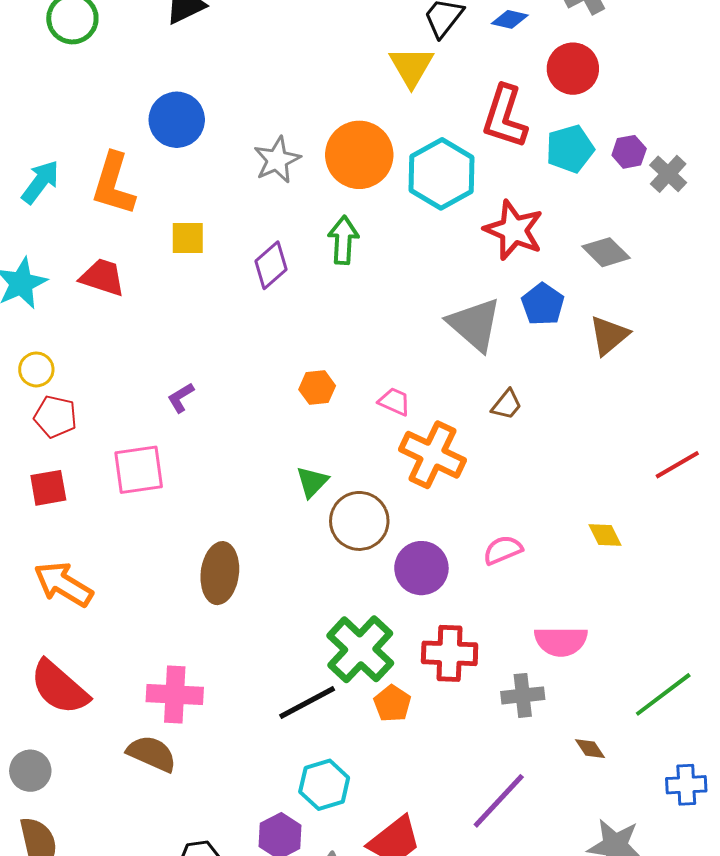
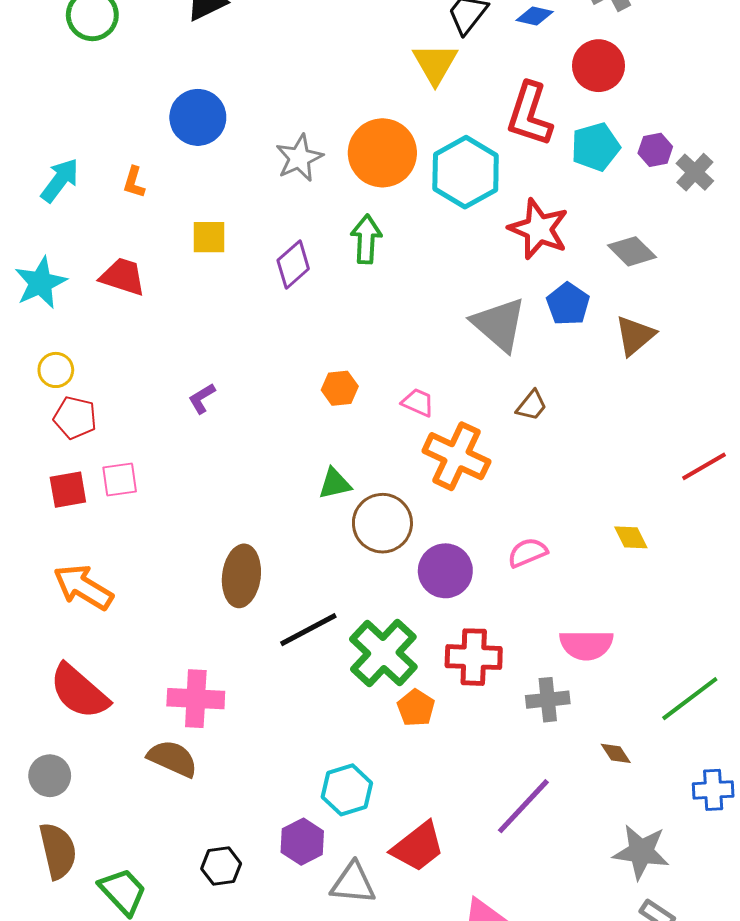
orange L-shape: (114, 184) -> (134, 182), size x0.5
pink square: (139, 470) -> (120, 480), moved, size x0.7
green triangle: (312, 482) -> (335, 484), turned 33
black line: (307, 702) -> (308, 630), moved

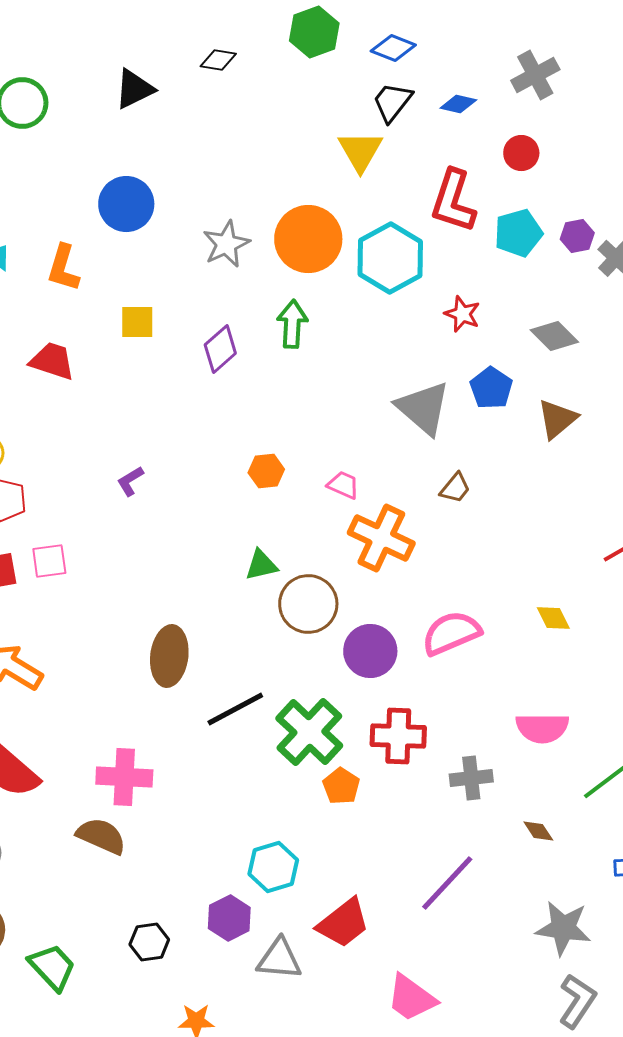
red circle: (598, 66) -> (521, 153), size x0.7
orange L-shape: (134, 182) -> (63, 268), size x1.5
red star: (539, 229) -> (462, 314), size x0.6
pink semicircle: (527, 553) -> (451, 633), size x1.5
pink semicircle: (586, 645) -> (542, 728), moved

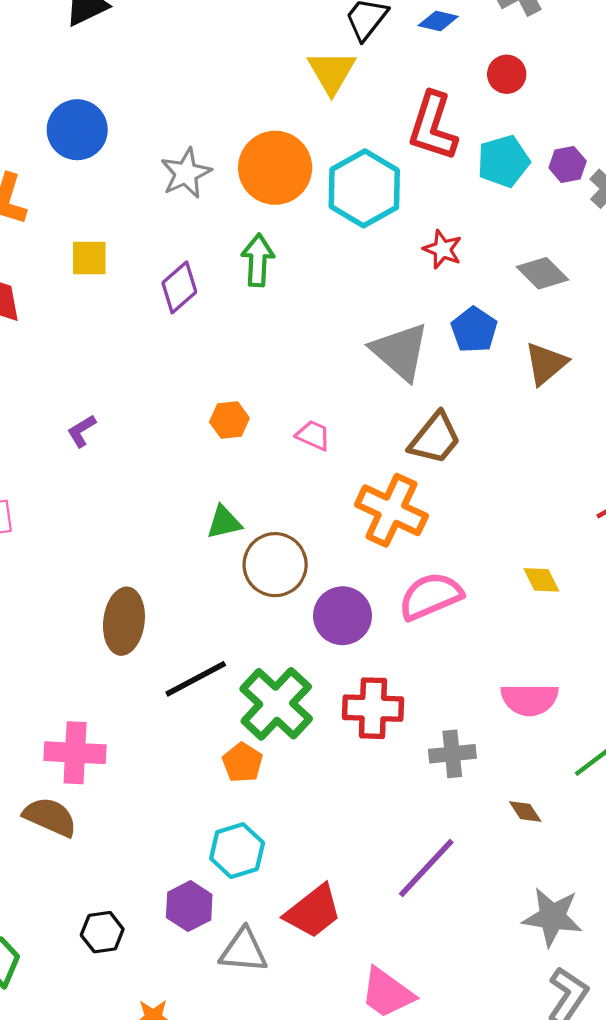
brown trapezoid: (455, 488) -> (435, 438), size x1.6
orange cross: (381, 538) -> (391, 510), moved
orange pentagon: (341, 786) -> (242, 763), moved

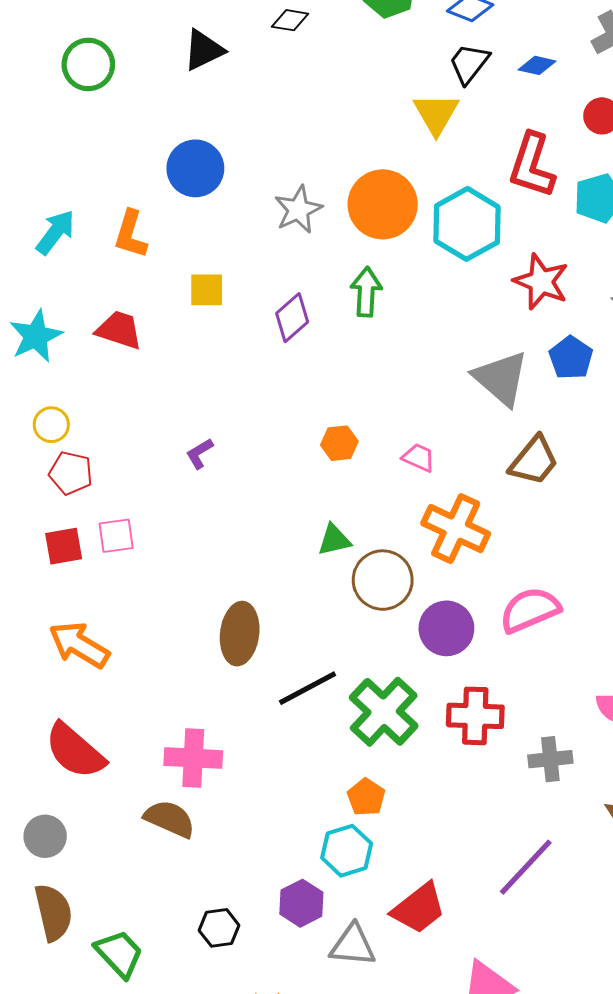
red star: (443, 249) -> (541, 282), size x1.5
orange cross: (391, 510) -> (456, 529), moved
orange pentagon: (242, 763) -> (366, 797), moved

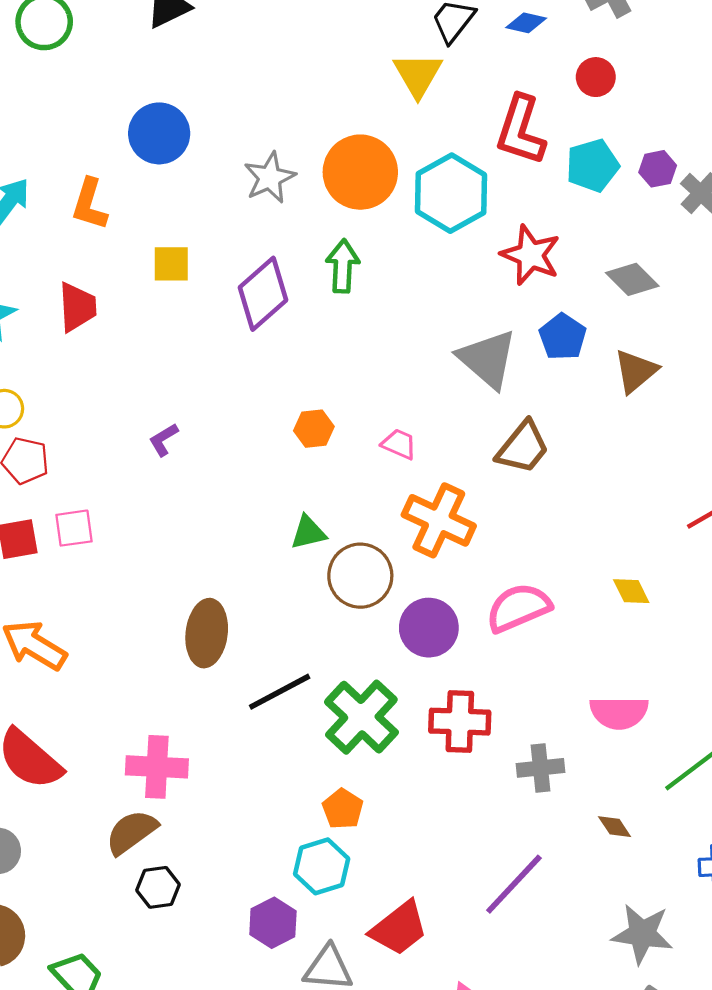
purple diamond: (292, 318) -> (263, 294), size x1.4
red trapezoid: (119, 330) -> (77, 307), turned 69
brown semicircle: (170, 819) -> (131, 832), turned -60
black hexagon: (219, 928) -> (158, 887), moved

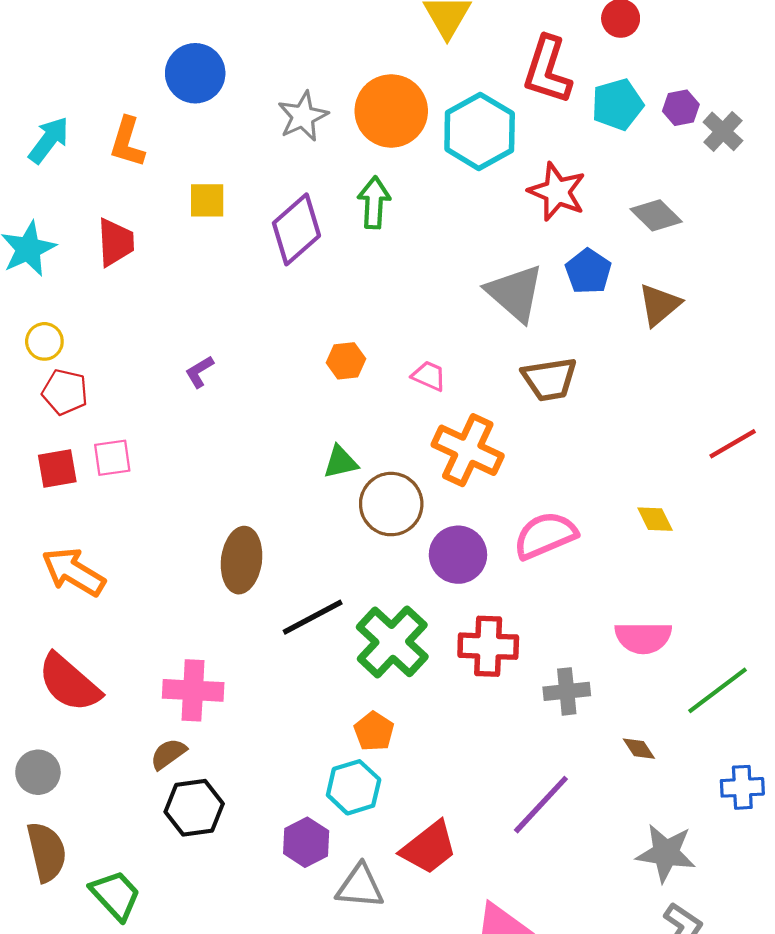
brown trapezoid: (523, 447) -> (550, 379), turned 42
brown semicircle: (131, 832) -> (168, 754), size x0.7
black hexagon: (158, 887) -> (194, 808), size x1.4

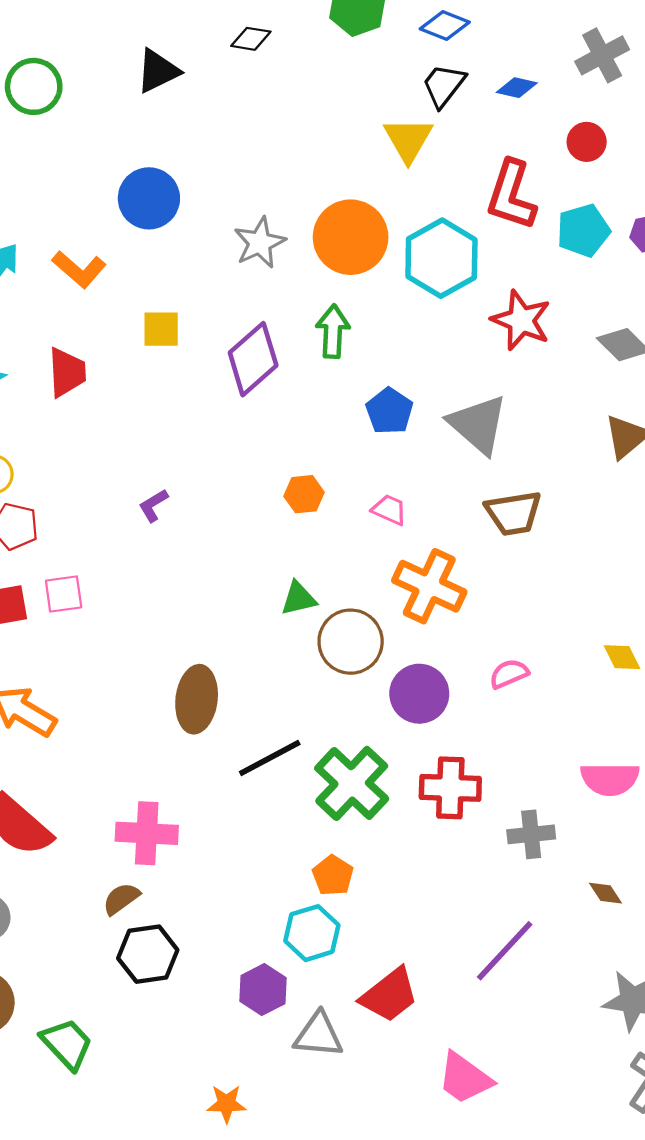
orange L-shape: (127, 142) -> (79, 269), turned -66
blue pentagon: (588, 271) -> (389, 411), moved
pink semicircle: (545, 535) -> (509, 674), size x0.6

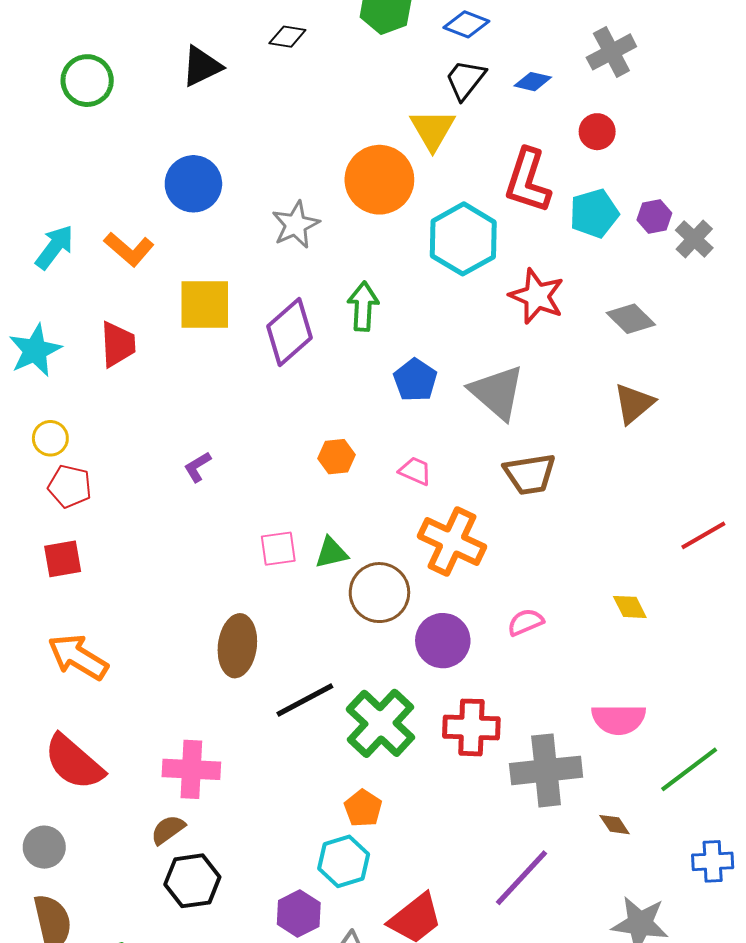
orange circle: (351, 237) -> (379, 180), moved
yellow square: (161, 329) -> (205, 304), size x1.5
pink square: (64, 594) -> (278, 549), moved
gray cross: (531, 834) -> (546, 770), size x1.6

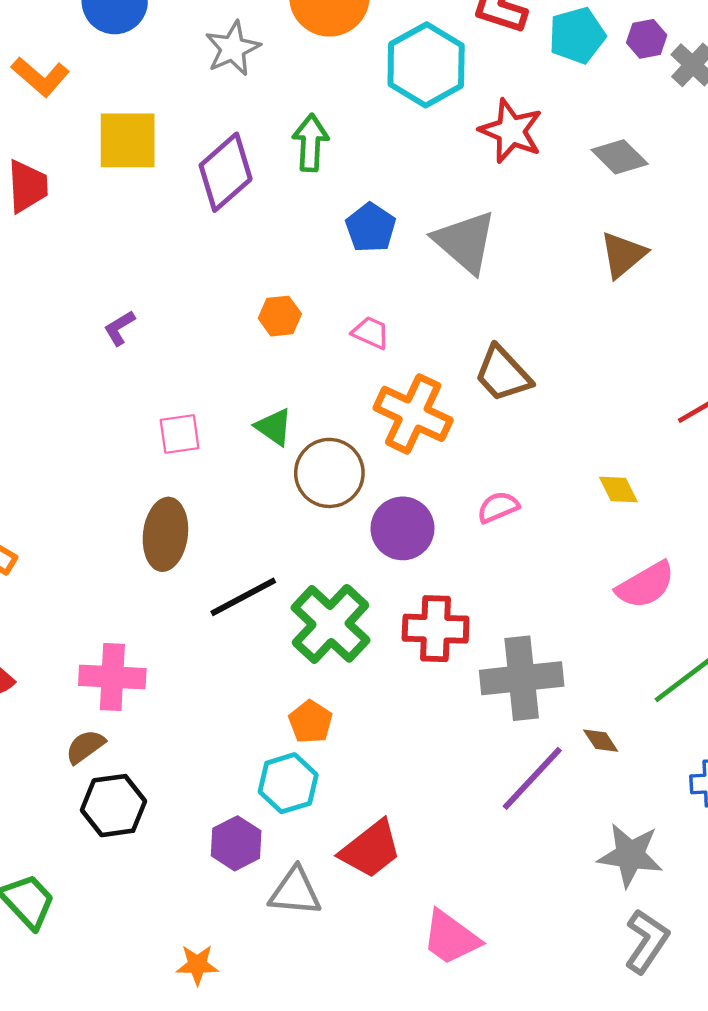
brown trapezoid: (530, 474) -> (503, 374), moved, turned 56
pink square: (278, 549) -> (180, 434), moved
green triangle: (331, 553) -> (274, 427), turned 48
pink semicircle: (619, 719) -> (645, 585), moved, turned -30
purple line: (521, 878) -> (532, 778), moved

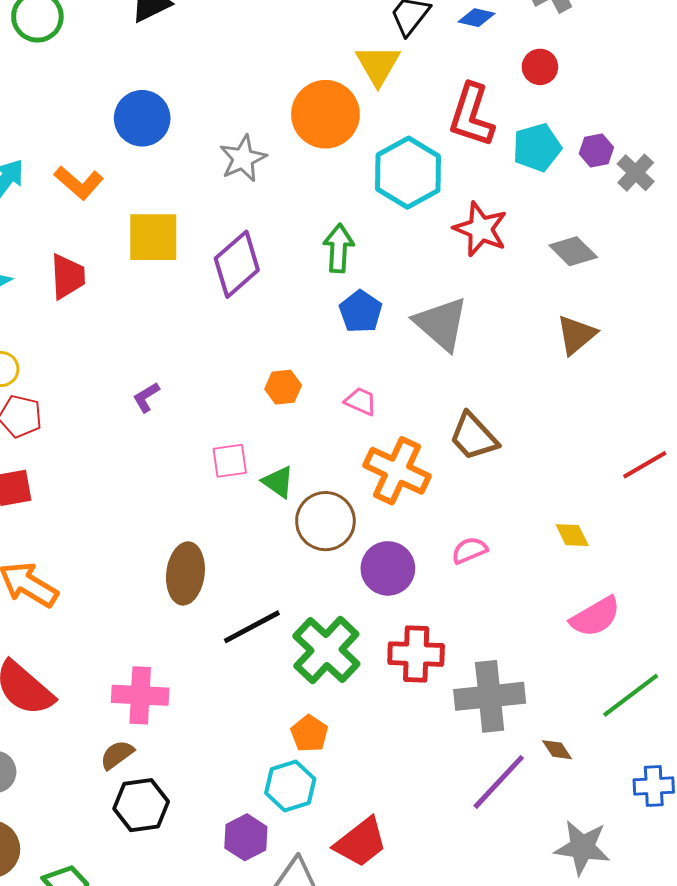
green arrow: (311, 143) -> (339, 248), moved
pink square: (180, 434) -> (230, 461), moved

